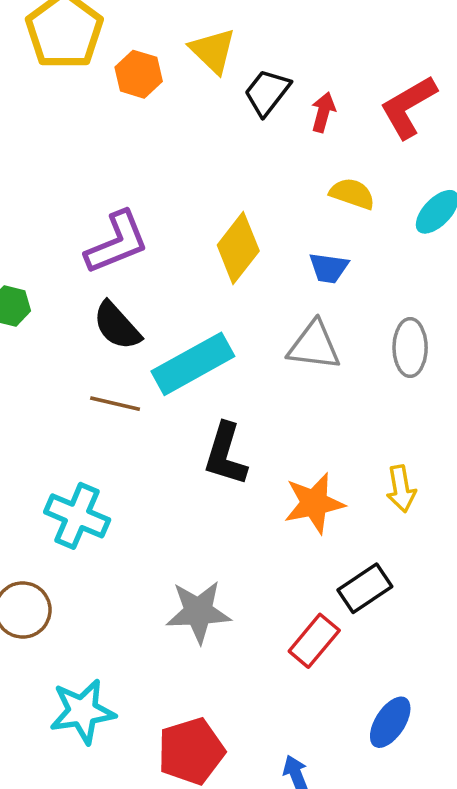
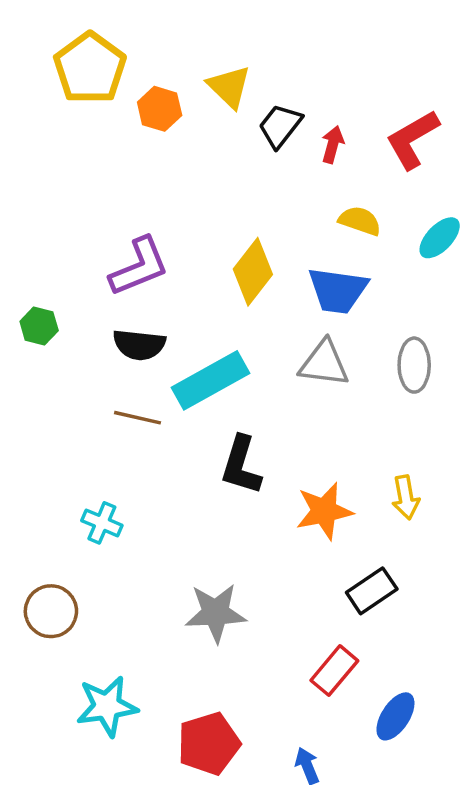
blue trapezoid: (329, 268) -> (338, 290), size x1.6
black semicircle: (117, 326) -> (139, 345), turned -42
cyan cross: (77, 516) -> (102, 523), size x0.7
red rectangle: (314, 641) -> (334, 671), moved

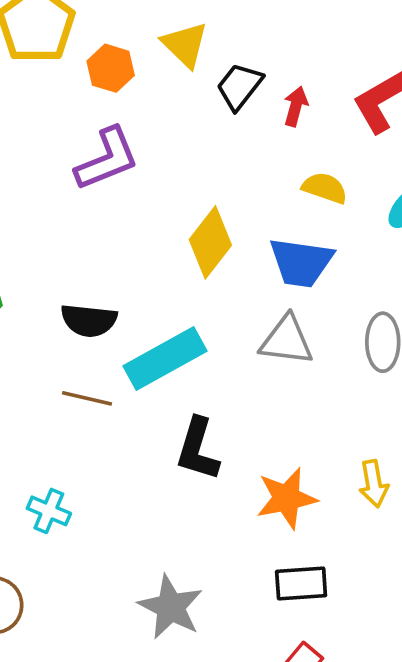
purple L-shape: (139, 267) -> (107, 159), moved
black rectangle: (372, 591) -> (301, 583), moved, turned 30
gray star: (216, 613) -> (170, 607), turned 30

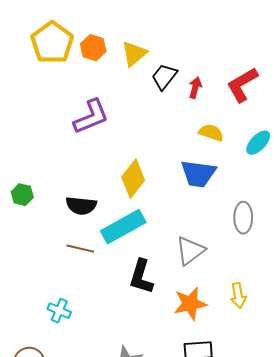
yellow triangle: (185, 45) -> (134, 54), turned 36
orange hexagon: (111, 68) -> (93, 48), moved
yellow diamond: (210, 242) -> (133, 179), moved
gray triangle: (287, 340) -> (190, 251), moved, turned -44

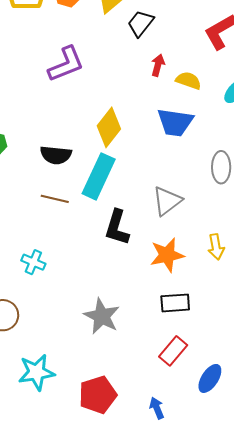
red arrow: (195, 88) -> (158, 65), moved
cyan rectangle: (123, 227) -> (99, 176), turned -36

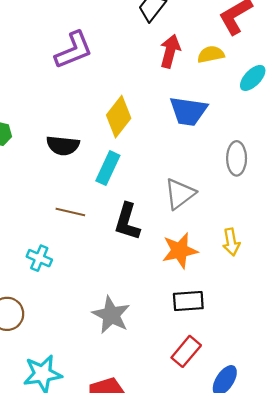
red arrow: (158, 65) -> (170, 51), size x1.4
yellow semicircle: (188, 81) -> (211, 54), moved, turned -30
cyan rectangle: (99, 176) -> (108, 168), size x0.7
brown line: (55, 199) -> (70, 212), moved

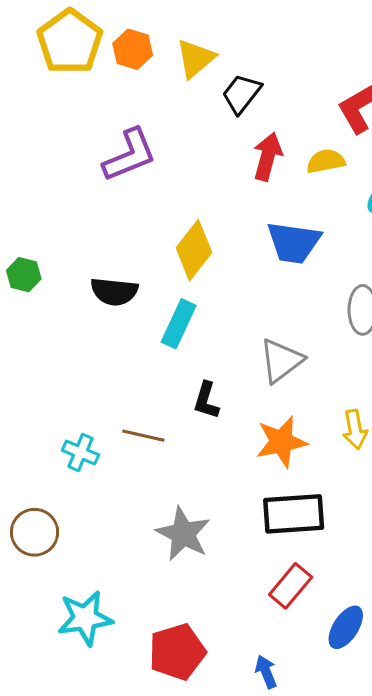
brown line: (70, 212) -> (143, 436), moved
black L-shape: (127, 222) -> (206, 400), size x0.7
black rectangle: (188, 301) -> (294, 514), size x1.4

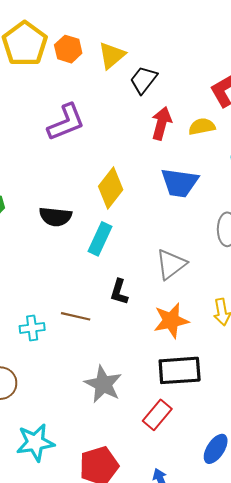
cyan cross: (81, 453) -> (32, 328), turned -30
red rectangle: (291, 586) -> (157, 415), moved

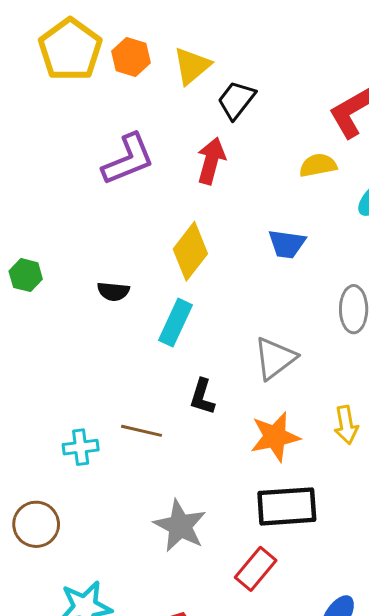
red arrow: (162, 123) -> (211, 161), moved
blue trapezoid: (180, 183) -> (287, 244), size x0.7
black semicircle: (55, 217) -> (113, 291), size x0.7

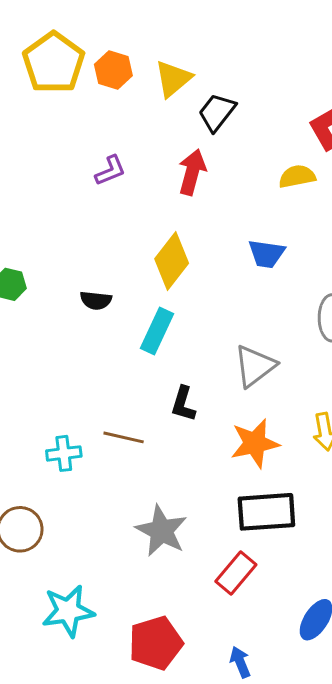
purple L-shape: (128, 159) -> (110, 171), size x0.6

